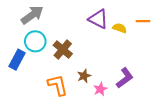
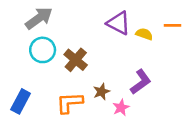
blue rectangle: (17, 60) -> (21, 101), moved
purple L-shape: (125, 78) -> (141, 82), moved
orange L-shape: (58, 85) -> (70, 103), turned -80

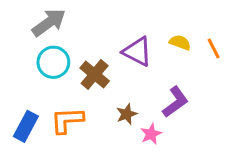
purple triangle: (119, 23) -> (137, 52), moved
orange line: (172, 25) -> (214, 49), moved, turned 63
orange L-shape: (70, 103) -> (67, 120), moved

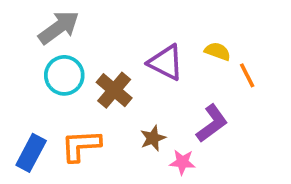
orange line: (214, 49) -> (247, 75), moved
pink star: (151, 134) -> (182, 162), turned 30

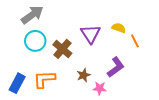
purple triangle: (166, 62) -> (91, 34), turned 30

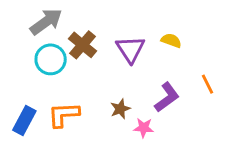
orange line: (135, 41) -> (208, 84), moved
brown cross: (62, 49) -> (83, 45), moved

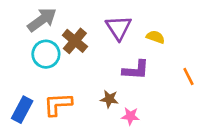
purple triangle: (130, 49) -> (119, 28), moved
purple L-shape: (167, 97) -> (136, 70), moved, turned 40
brown star: (120, 109) -> (109, 99), turned 30

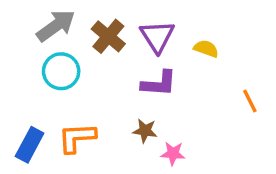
brown cross: (75, 41) -> (108, 36), moved
purple L-shape: (136, 70) -> (159, 84), moved

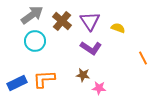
purple L-shape: (159, 84) -> (91, 48), turned 30
blue rectangle: (30, 145) -> (17, 83), turned 36

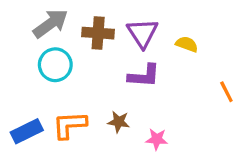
brown cross: (62, 21) -> (98, 33), turned -36
purple L-shape: (91, 48) -> (144, 76), turned -30
brown star: (83, 75) -> (119, 122), moved

